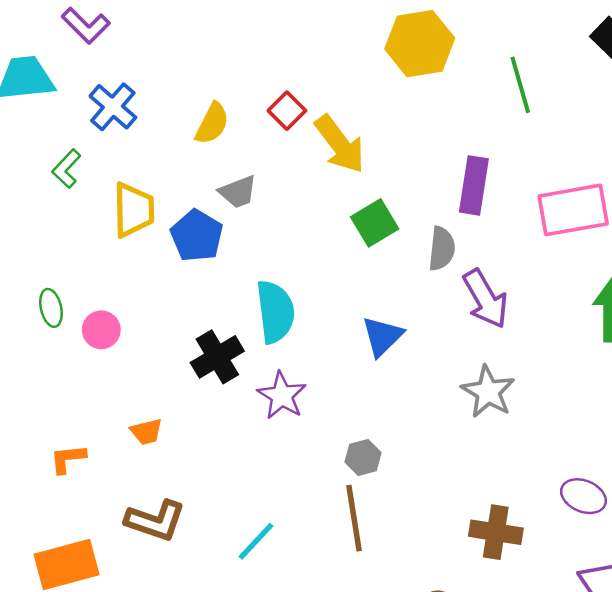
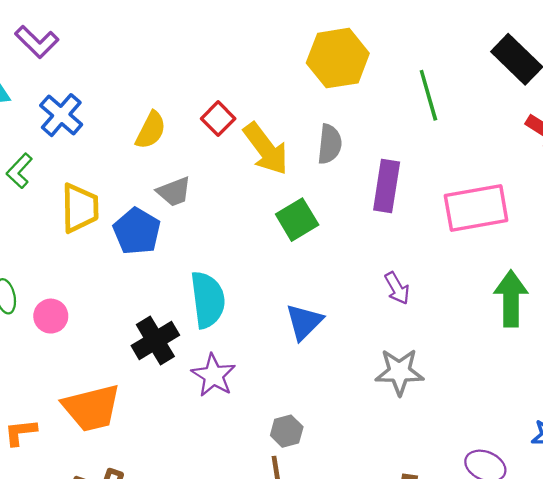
gray semicircle: (442, 249) -> (330, 144), moved
purple arrow: (485, 299) -> (397, 288), size x0.6
gray star: (488, 392) -> (399, 372), turned -30
orange trapezoid: (146, 432) -> (91, 408), size x2.0

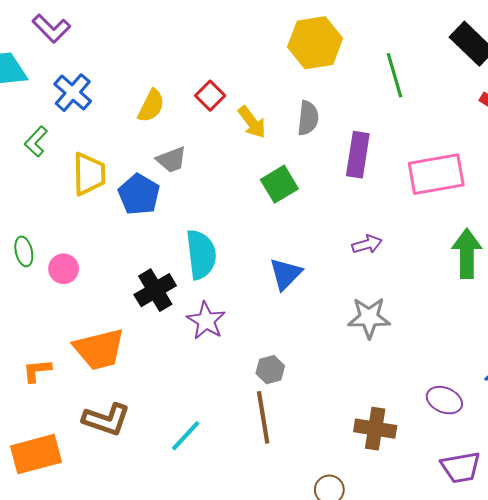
yellow arrow: (266, 149) -> (252, 122), size x0.7
purple arrow: (397, 288) -> (367, 244), turned -76

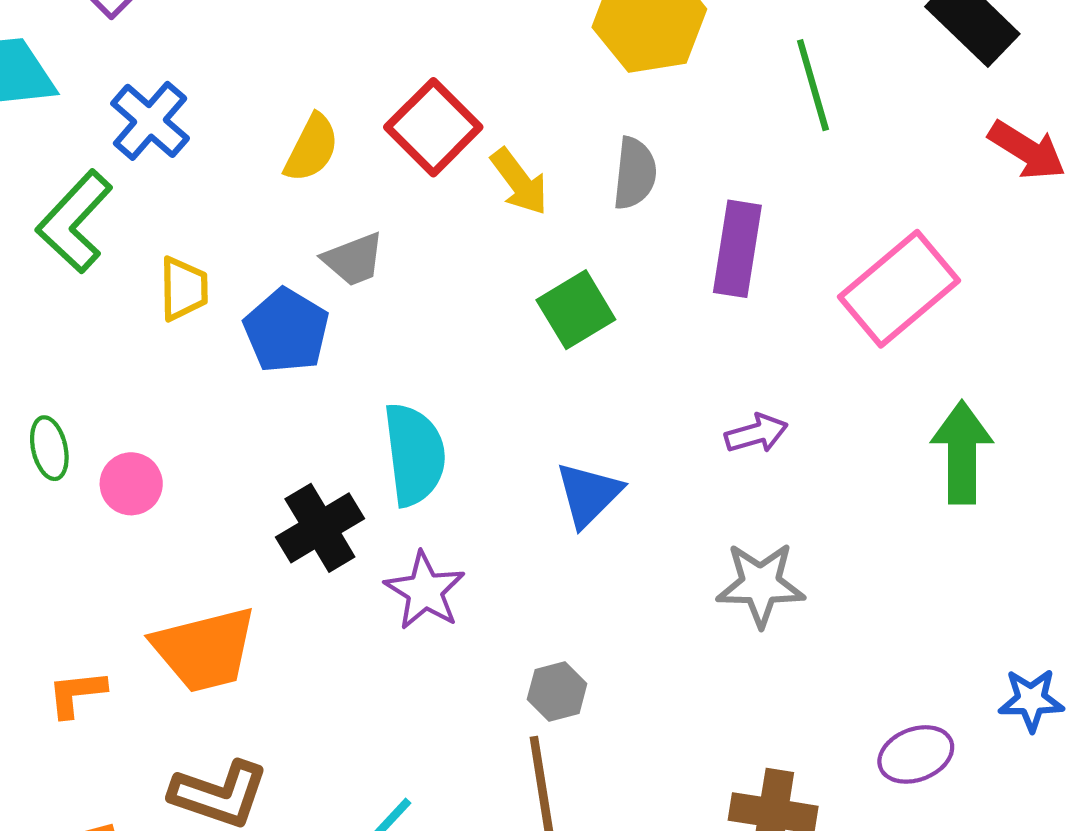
red square: (210, 96) -> (433, 127), size x1.5
green L-shape: (36, 141) -> (75, 222), size x1.6
yellow trapezoid: (89, 174) -> (184, 289), size x0.7
pink rectangle: (436, 174) -> (899, 289), turned -30
purple ellipse: (444, 400) -> (916, 754), turned -44

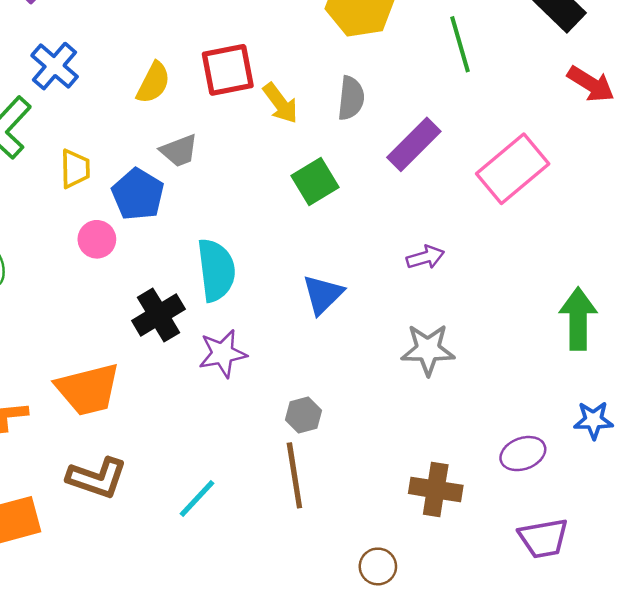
red square: (433, 127) -> (228, 70), turned 34
purple rectangle: (737, 249) -> (414, 144), turned 36
green arrow: (962, 452) -> (578, 319), moved
pink circle: (131, 484) -> (97, 239), moved
purple star: (425, 591) -> (223, 353), turned 30

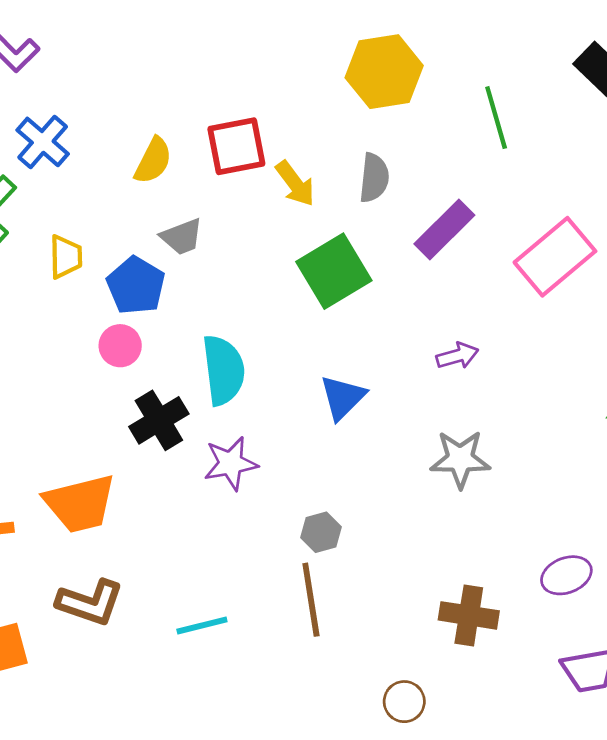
green square: (315, 182) -> (334, 271), size x1.4
pink circle: (97, 239) -> (120, 346), moved
cyan line: (197, 498) -> (202, 626), turned 33

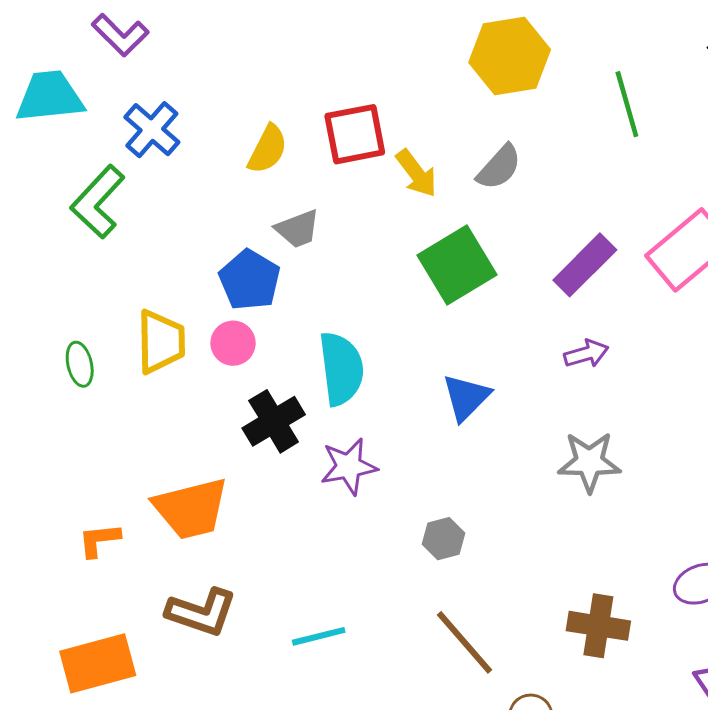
gray semicircle: (374, 178) -> (499, 167), turned 36
purple rectangle: (444, 229) -> (585, 265), moved
yellow trapezoid: (66, 257) -> (161, 342), moved, size x1.4
brown line: (311, 600) -> (465, 642), moved, turned -32

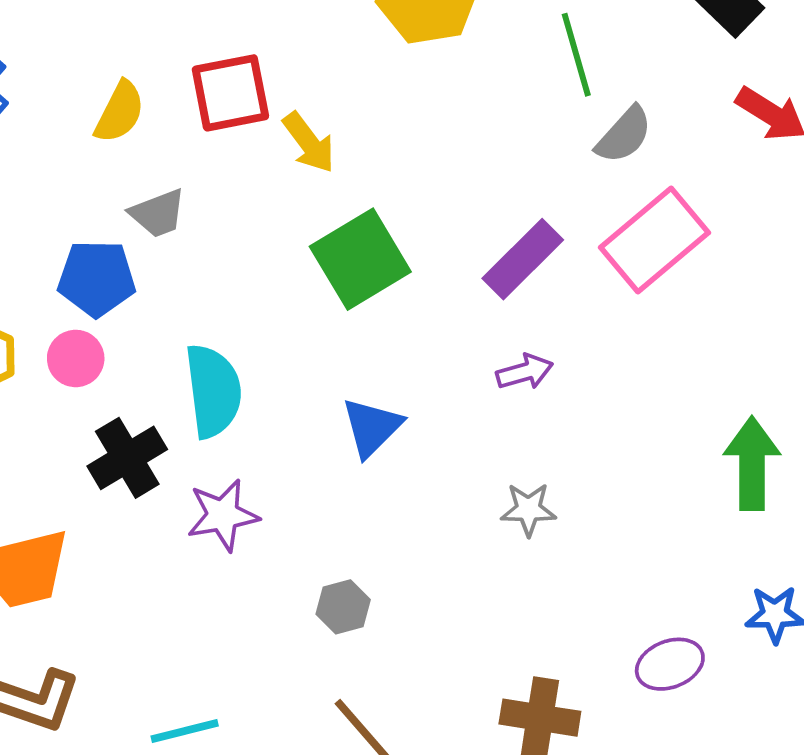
gray semicircle: (499, 167) -> (624, 135), moved
blue pentagon: (250, 280) -> (97, 278), turned -30
gray star: (589, 462) -> (528, 509), size x0.7

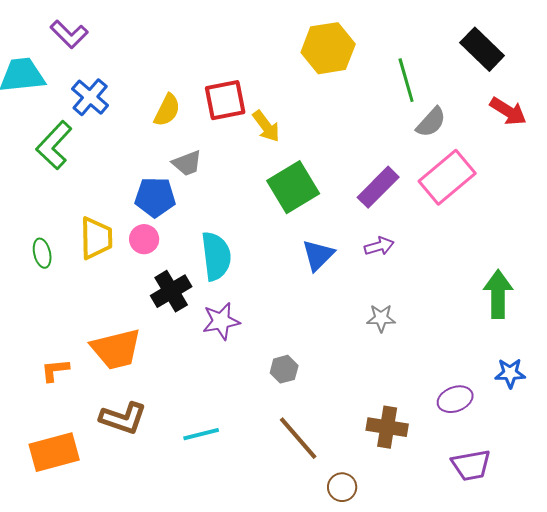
blue triangle: (372, 427) -> (318, 255), moved

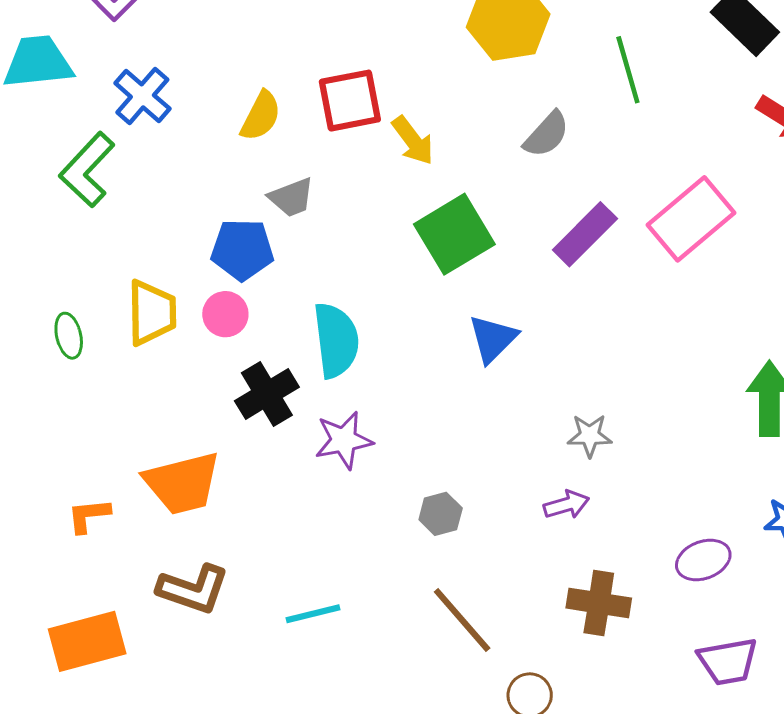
gray semicircle: (431, 122) -> (547, 134), moved
purple arrow: (379, 246) -> (567, 505), moved

